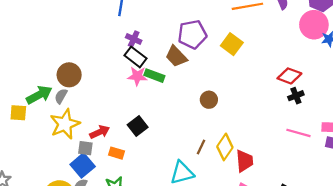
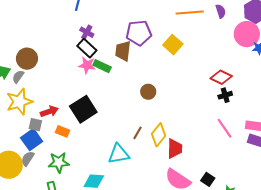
brown trapezoid: (176, 56) -> (123, 51), turned 45
black square: (138, 126) -> (83, 109), size x1.5
pink line: (298, 133) -> (224, 128), turned 35

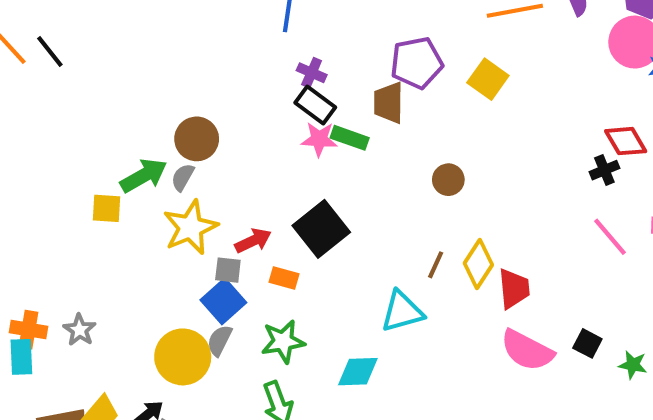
red diamond: (221, 77) -> (626, 141), moved, turned 40

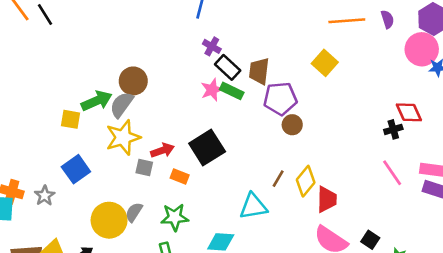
purple pentagon: (417, 63) -> (280, 99), moved
black rectangle: (315, 105) -> (228, 67), moved
pink star: (319, 139) -> (212, 90), turned -30
gray semicircle: (183, 177) -> (122, 105), size x1.5
blue square: (223, 301) -> (76, 169), moved

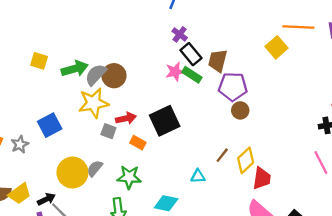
yellow square: (325, 63) -> (276, 47), moved
brown circle: (133, 81) -> (114, 76), moved
yellow square: (70, 119) -> (39, 61), moved
cyan triangle: (253, 206) -> (198, 176), size x0.6

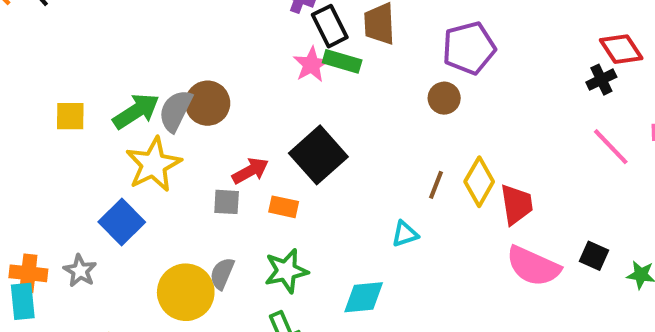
black rectangle: (191, 54) -> (330, 26), turned 30
purple pentagon: (233, 87) -> (469, 48), moved
yellow star: (93, 103) -> (153, 164), moved

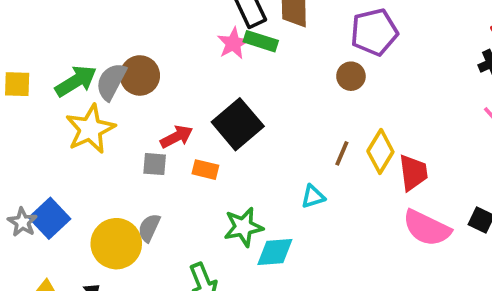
blue square: (122, 222) -> (50, 218), moved
green star: (286, 271) -> (243, 227), moved

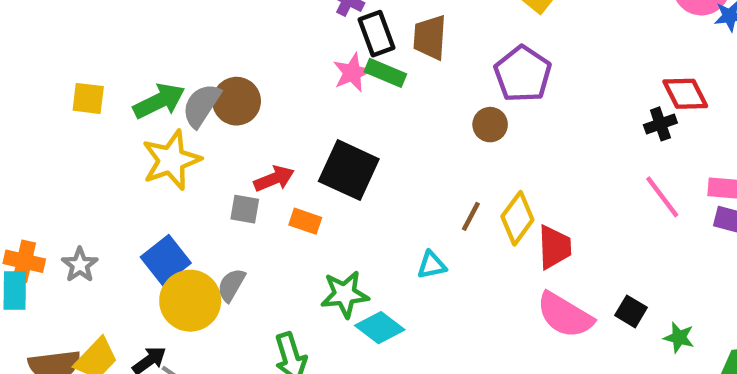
purple pentagon: (374, 32) -> (523, 74), turned -30
black square: (238, 124) -> (349, 170), turned -30
blue square: (50, 218) -> (166, 260), moved
cyan diamond: (275, 252) -> (380, 328), turned 36

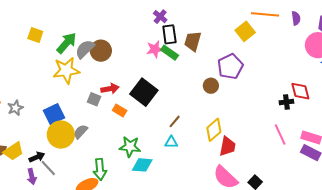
green arrow: (159, 101) -> (67, 43), turned -35
brown line: (471, 216) -> (175, 121), moved
cyan diamond: (380, 328) -> (142, 165), turned -45

